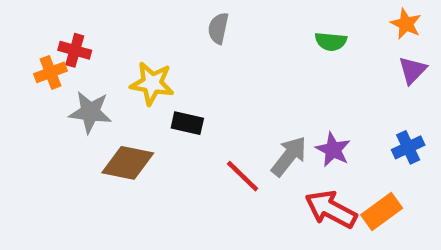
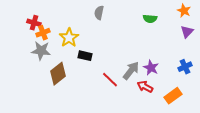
orange cross: (51, 72) -> (43, 33), moved
yellow star: (152, 83) -> (69, 38), turned 30
brown diamond: (128, 163) -> (58, 74), turned -50
red arrow: (331, 209) -> (145, 87), moved, size x0.7

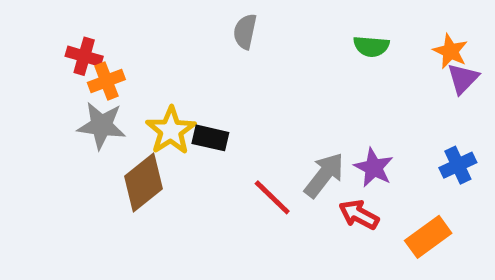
orange star: (184, 11) -> (450, 51), moved
yellow star: (69, 38) -> (171, 130), moved

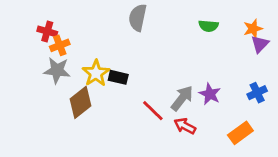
gray semicircle: (245, 31) -> (138, 18), size x1.4
orange star: (450, 51) -> (253, 29), turned 30
red arrow: (359, 215) -> (185, 126), moved

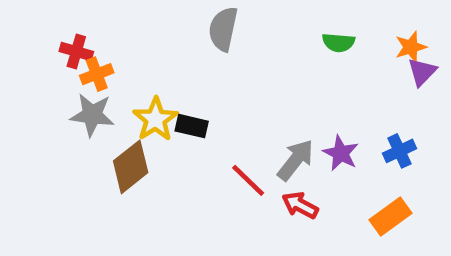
blue cross: (257, 93) -> (399, 151), moved

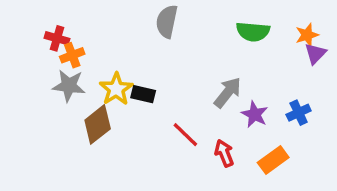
green semicircle: (338, 42) -> (253, 32), size x1.4
gray arrow: (296, 160) -> (228, 92), moved
red arrow: (300, 205) -> (224, 153), turned 40
orange rectangle: (390, 216) -> (273, 160), moved

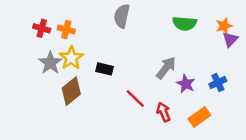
orange cross: (72, 55) -> (66, 30), moved, turned 35
gray star: (69, 86) -> (50, 63), turned 30
yellow star: (116, 89) -> (71, 58), moved

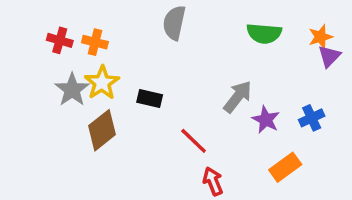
red arrow: (164, 112) -> (213, 181), moved

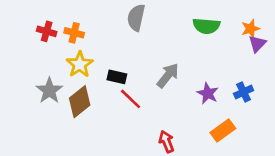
gray star: (72, 90) -> (49, 91), moved
gray arrow: (238, 97) -> (168, 75), moved
red line: (194, 141) -> (131, 99), moved

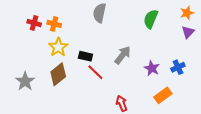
green semicircle: (206, 26) -> (151, 19), turned 108
orange star: (250, 29) -> (187, 13), moved
gray star: (49, 91) -> (25, 81), moved

